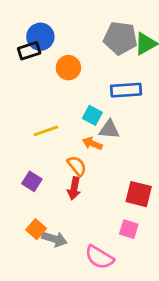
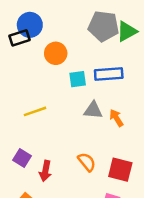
cyan square: (92, 115) -> (78, 79), moved, turned -36
orange arrow: (92, 143) -> (116, 118), moved, turned 36
orange semicircle: (77, 166) -> (87, 162), moved
red arrow: (74, 188) -> (45, 171), moved

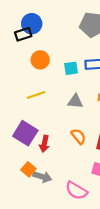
orange circle: (56, 53) -> (40, 60), moved
gray triangle: (93, 110) -> (75, 101), moved
purple square: (22, 158) -> (25, 133), size x1.6

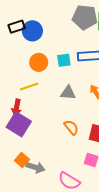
blue circle: (32, 24) -> (32, 31), moved
orange circle: (40, 60) -> (39, 62), moved
red arrow: (44, 144) -> (17, 107), moved

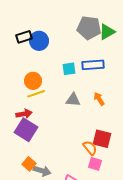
orange circle: (39, 62) -> (33, 81), moved
red arrow: (17, 107) -> (24, 114), turned -112
orange semicircle: (71, 127) -> (90, 148), moved

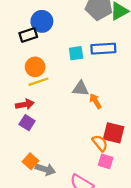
black rectangle: (24, 37) -> (28, 35), moved
orange arrow: (99, 99) -> (95, 101), moved
purple square: (26, 130) -> (27, 123), size x0.6

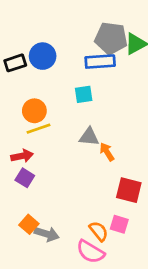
black rectangle: (28, 35) -> (15, 63), moved
blue rectangle: (103, 49) -> (100, 62), moved
orange semicircle: (100, 143) -> (99, 231), moved

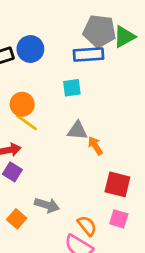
yellow line: (38, 129) -> (26, 122), turned 55
pink square: (119, 224) -> (119, 219), moved
gray arrow: (47, 234) -> (47, 205), moved

